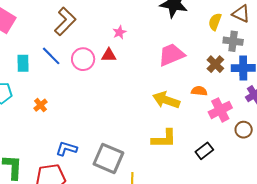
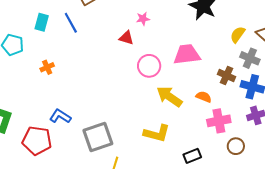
pink circle: (83, 59) -> (149, 66), moved
brown cross: (215, 64) -> (226, 75), turned -36
gray square: (108, 158) -> (98, 137), turned 32

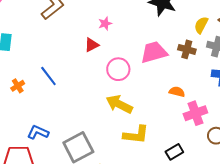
blue line: (71, 23) -> (48, 76), moved
red triangle: (126, 38) -> (92, 45), turned -35
brown cross: (226, 75) -> (187, 49), moved
yellow arrow: (169, 97) -> (119, 104), moved

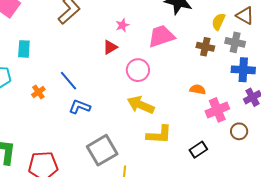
pink trapezoid: (154, 52) -> (161, 36), moved
blue L-shape: (38, 132) -> (80, 107), moved

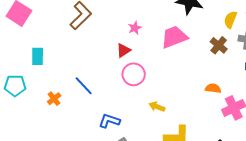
brown cross: (205, 47) -> (219, 45), turned 30
pink circle: (138, 70) -> (134, 74), moved
yellow arrow: (141, 105) -> (157, 107), size x0.6
blue L-shape: (80, 107) -> (109, 121), moved

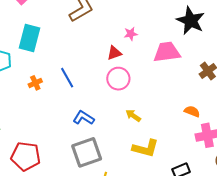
cyan rectangle: (38, 56) -> (30, 38), size x1.5

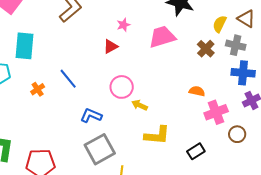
pink circle: (118, 79) -> (122, 87), moved

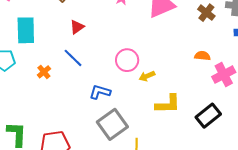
red triangle: (111, 46) -> (77, 27), moved
yellow arrow: (140, 105) -> (147, 76), turned -42
black rectangle: (196, 151) -> (208, 116), size x1.4

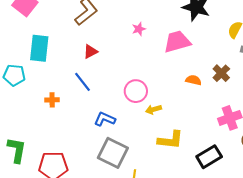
brown cross: (206, 13) -> (221, 73), moved
orange semicircle: (202, 56) -> (193, 80), moved
orange cross: (44, 72) -> (52, 100), moved, turned 32
gray square: (112, 124) -> (113, 153), turned -36

